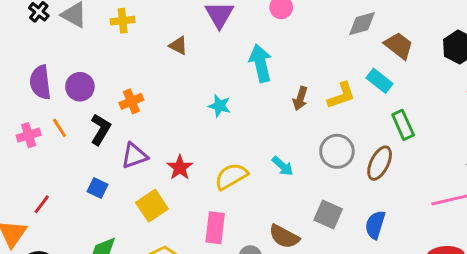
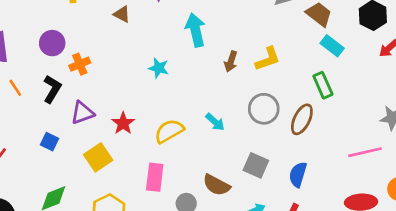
cyan rectangle: (380, 81) -> (332, 46), moved
purple circle: (80, 87) -> (52, 43), moved

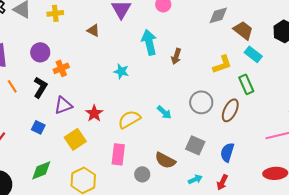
yellow L-shape: (268, 59) -> (222, 64), moved
brown arrow: (231, 61) -> (176, 56), moved

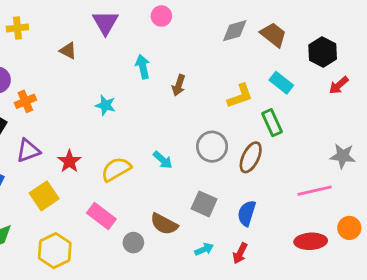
brown trapezoid: (243, 30) -> (273, 35), moved
cyan arrow: (149, 42) -> (143, 67), size x0.7
pink rectangle: (118, 154) -> (101, 216), turned -60

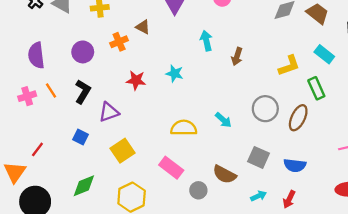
orange cross: (25, 101) -> (119, 42), moved
red star: (69, 161) -> (136, 80), moved, turned -30
yellow semicircle: (116, 169) -> (184, 128), turned 30
blue semicircle: (247, 213) -> (295, 165), turned -100

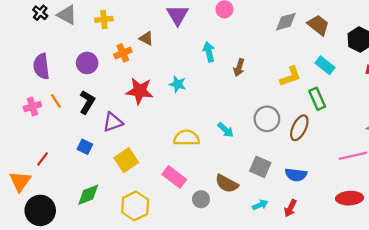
red star: (136, 80) -> (140, 91), size x1.4

